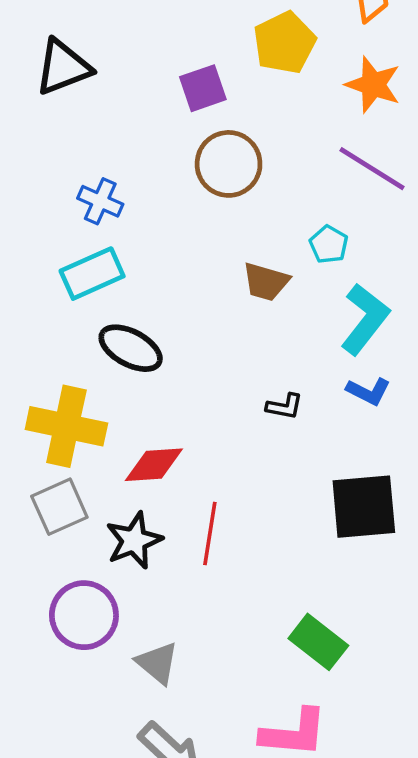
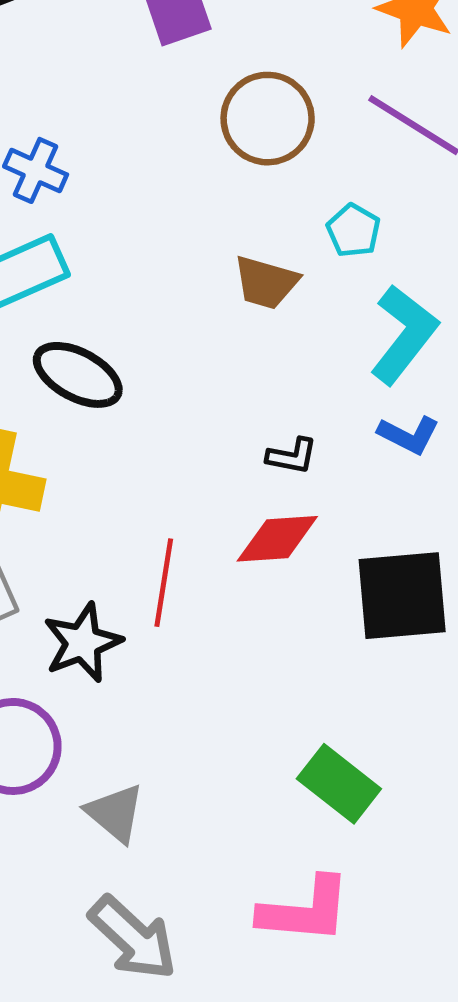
brown circle: (229, 164) -> (268, 119), moved
red diamond: (154, 465) -> (277, 539), moved
red line: (210, 534) -> (164, 583), moved

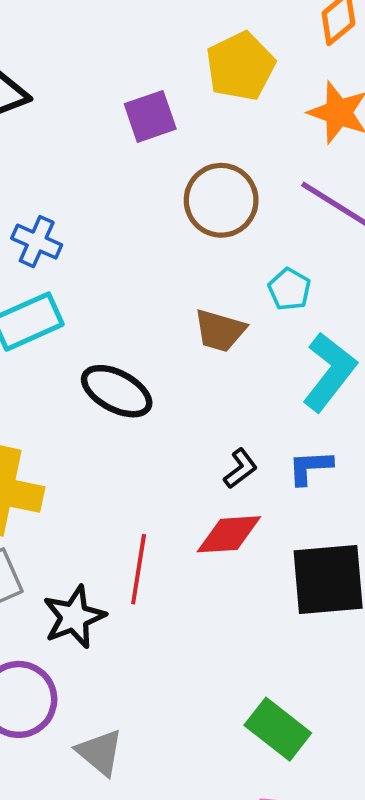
black ellipse: (78, 375) -> (117, 391), moved
blue L-shape: (409, 435) -> (310, 467), moved, turned 150
black L-shape: (292, 456) -> (240, 469), turned -48

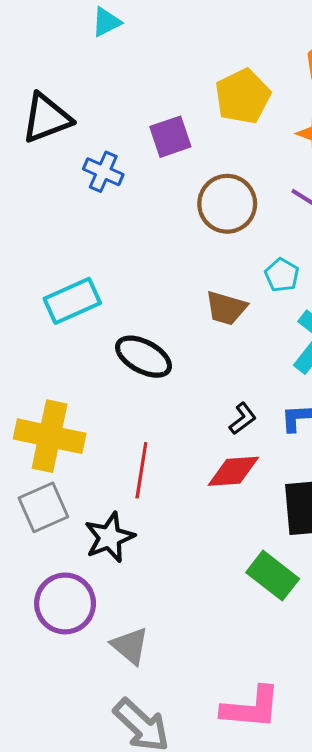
blue cross: (37, 242) -> (103, 172), moved
red line: (139, 569) -> (141, 470), moved
green rectangle: (278, 729) -> (273, 576), moved

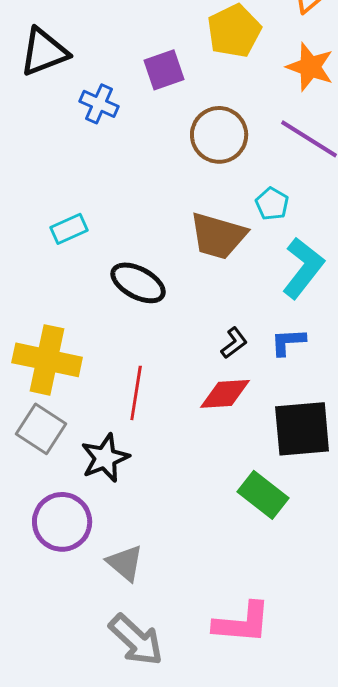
cyan rectangle: (72, 301) -> (69, 229), size x0.7
brown trapezoid: (226, 308) -> (218, 236), size x1.4
gray square: (43, 507) -> (41, 429), turned -33

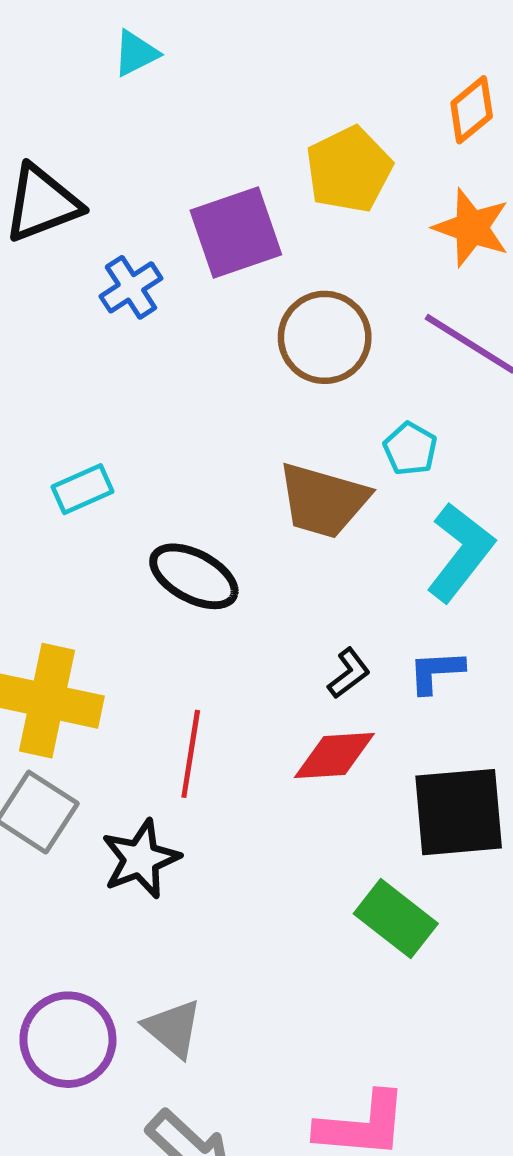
purple square: (164, 70) -> (236, 232), size x1.4
blue cross: (99, 104) -> (131, 287), turned 33
purple circle: (62, 522) -> (68, 1040), moved

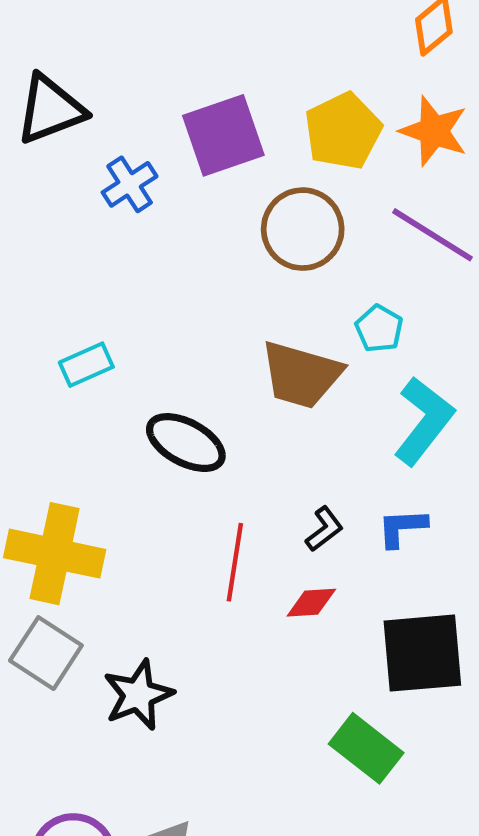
yellow pentagon: (349, 170) -> (343, 131), moved
red line: (191, 754) -> (235, 562), moved
red diamond: (334, 756) -> (311, 603), size x0.7

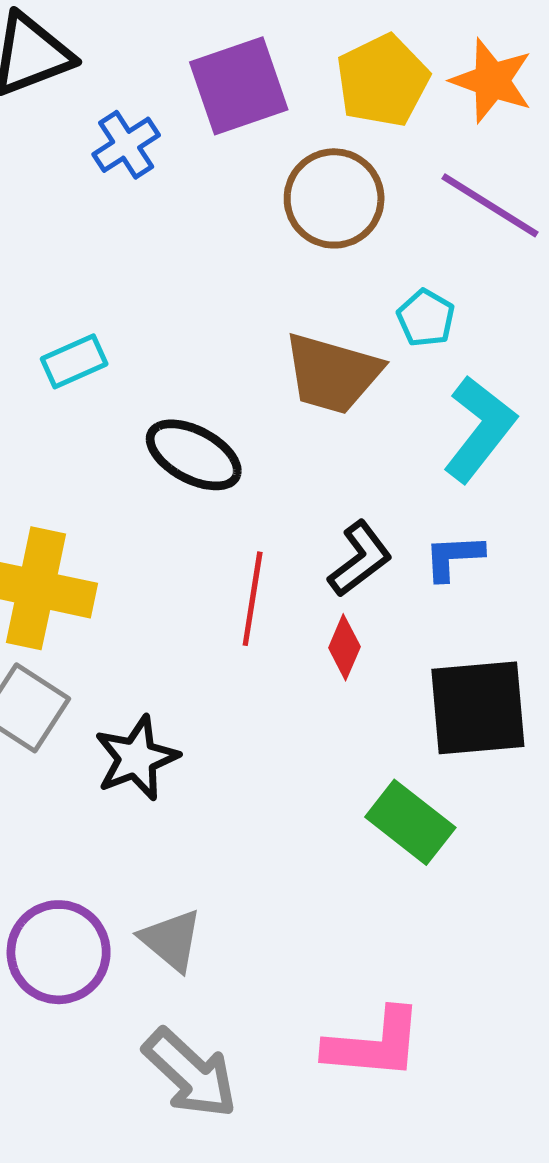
black L-shape: (324, 529) -> (360, 559), size x1.4
red diamond: (311, 603) -> (344, 647), turned -63

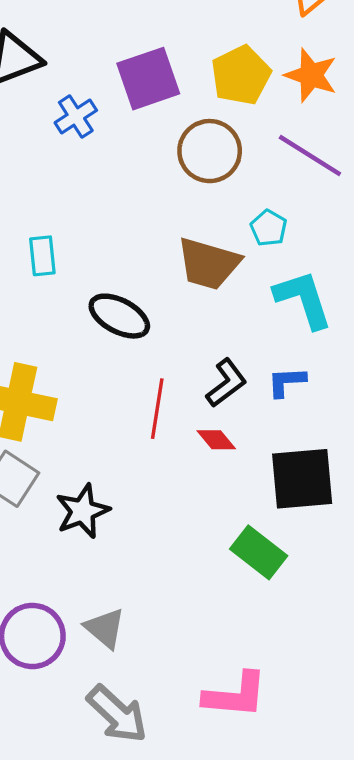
cyan rectangle: (74, 361) -> (42, 256), turned -72
cyan L-shape: (480, 429) -> (303, 299), turned -56
red diamond: (344, 647) -> (216, 440), turned -63

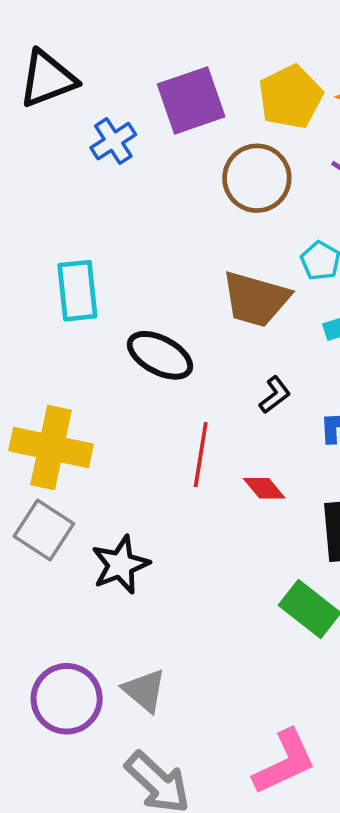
cyan rectangle: (42, 256) -> (77, 291), size x1.4
black L-shape: (226, 383) -> (275, 395), moved, size x0.7
pink L-shape: (235, 695) -> (284, 762), turned -30

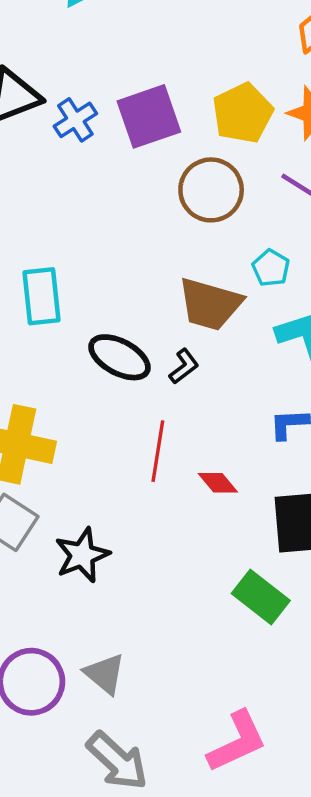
blue cross: (113, 141) -> (75, 120), moved
black L-shape: (275, 395) -> (184, 366), moved

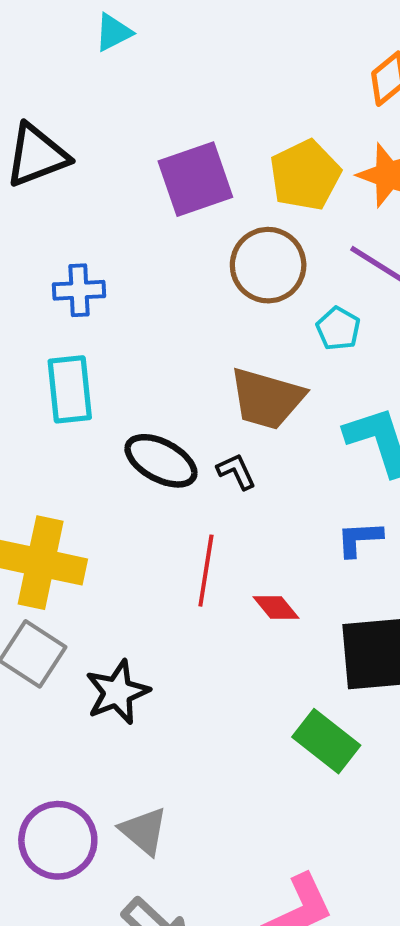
blue cross: (75, 120) -> (79, 290), moved, turned 30
cyan pentagon: (271, 268) -> (338, 329), moved
black L-shape: (184, 366) -> (236, 471), turned -78

